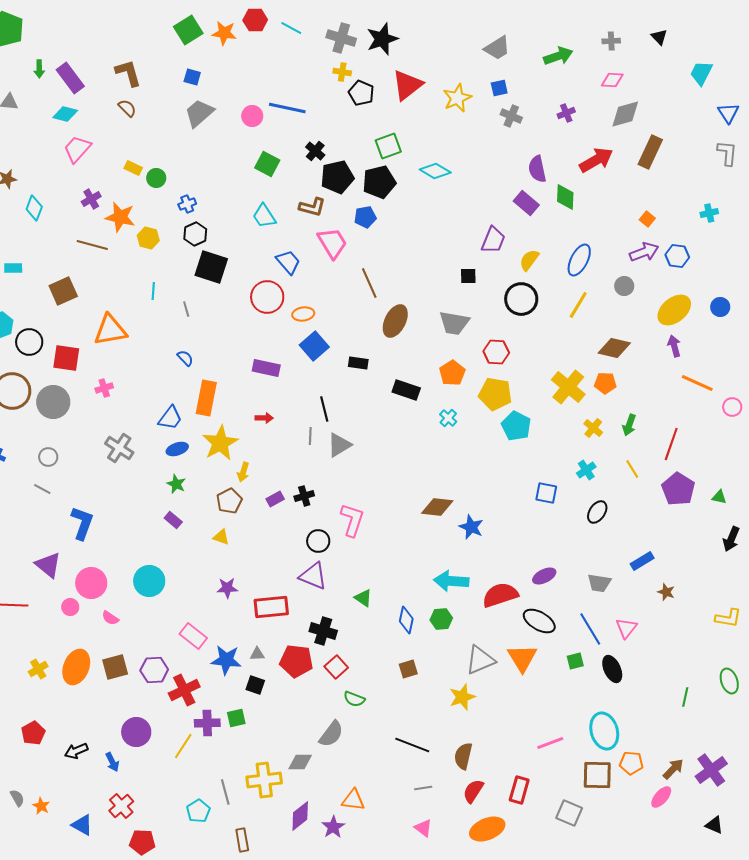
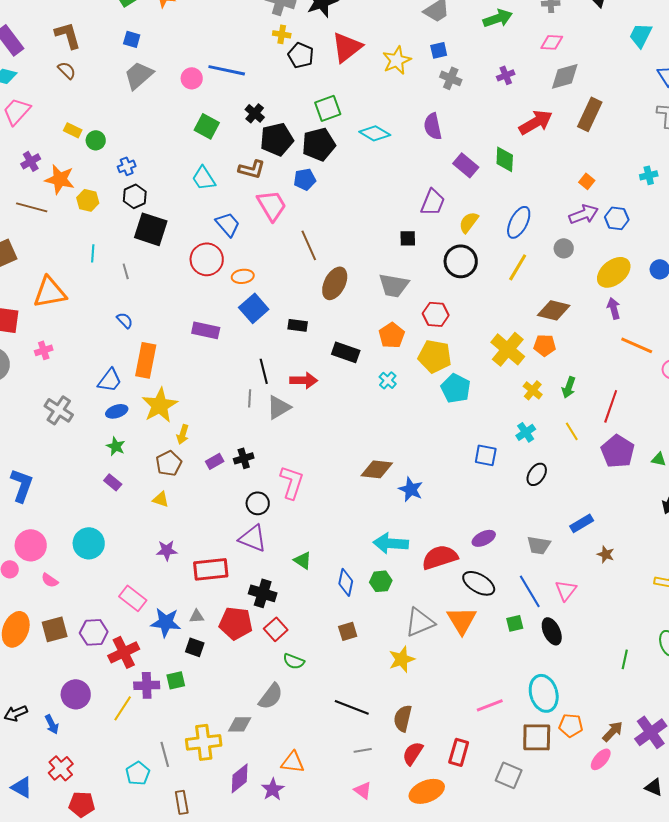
purple semicircle: (537, 169) -> (433, 126), moved
red arrow: (264, 418) -> (304, 380), moved, size x1.5

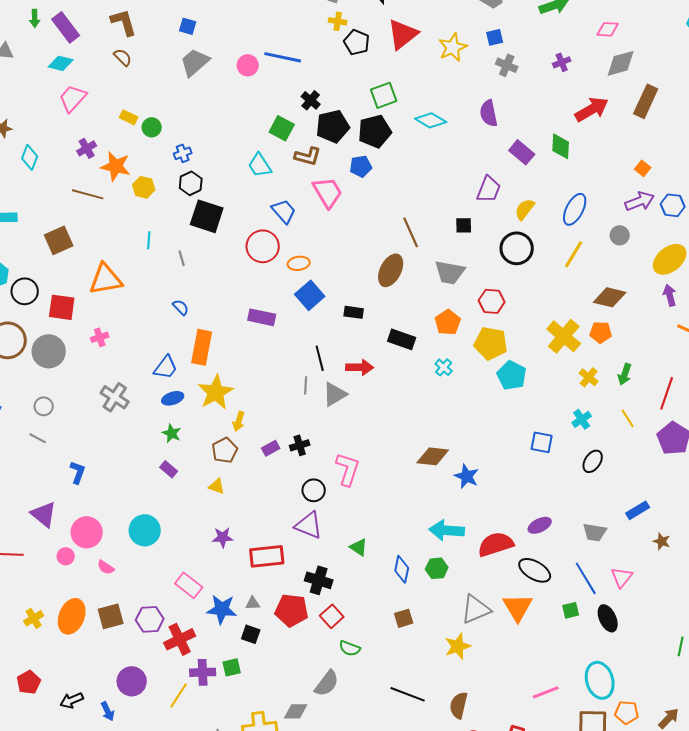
green square: (207, 126) -> (282, 128), moved
brown line: (309, 245) -> (411, 232), moved
blue L-shape: (22, 485) -> (78, 472), size x0.7

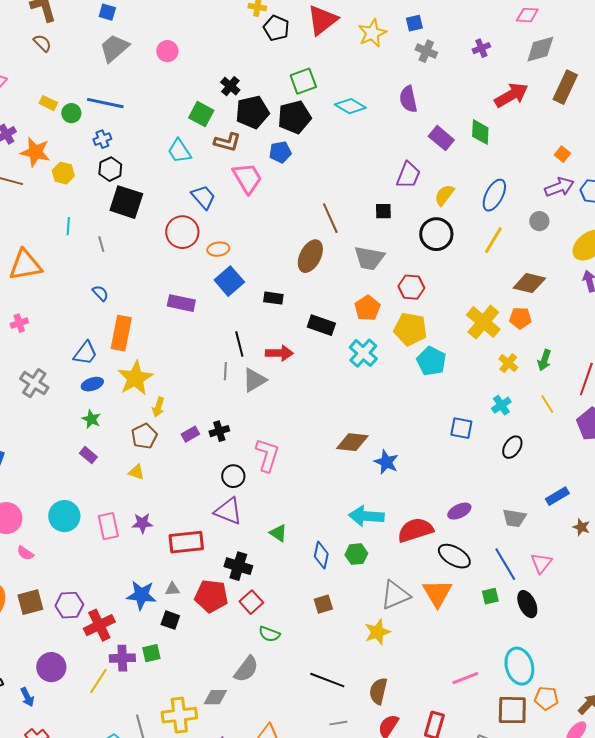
blue line: (283, 57) -> (105, 103), moved
cyan cross: (444, 367) -> (363, 353), size x1.6
pink rectangle: (189, 585) -> (108, 526), moved, turned 40

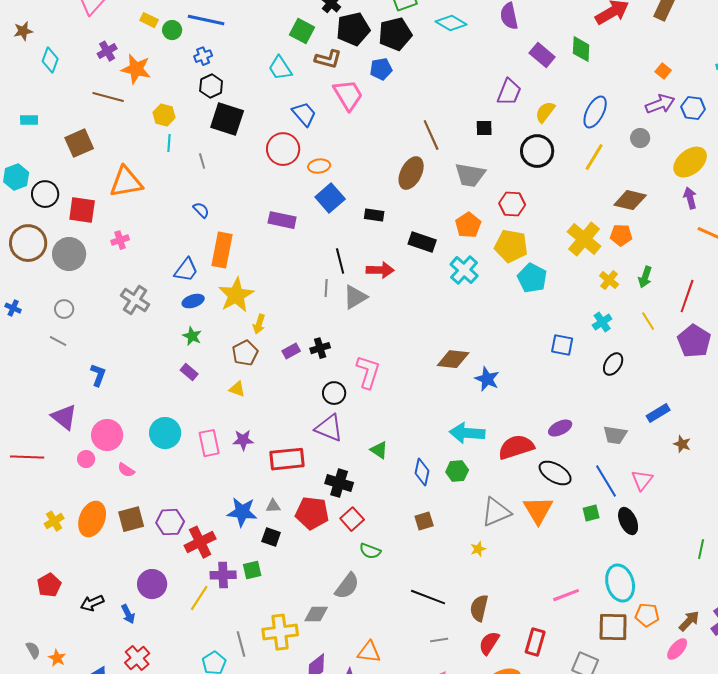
yellow hexagon: (63, 173) -> (164, 115), moved
yellow star: (377, 632) -> (478, 549), size x0.6

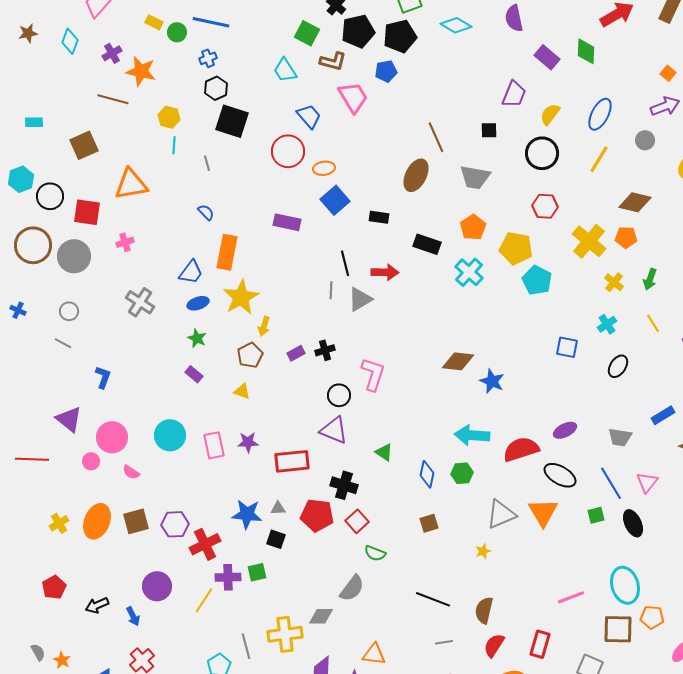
cyan diamond: (50, 60) -> (70, 41), moved
red hexagon: (512, 204) -> (545, 206), moved

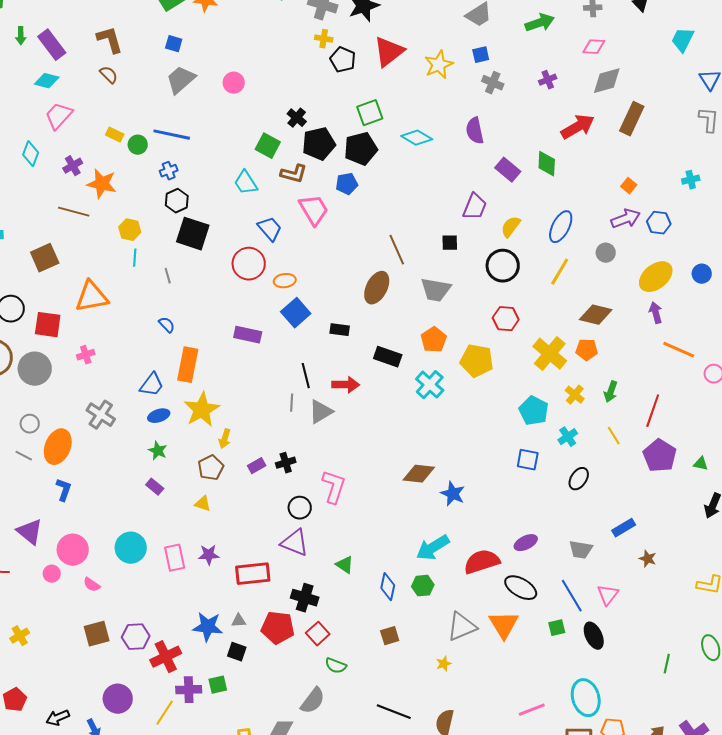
cyan pentagon: (537, 280) -> (534, 411), moved
cyan arrow: (472, 435) -> (433, 548), turned -36
orange ellipse: (97, 521) -> (58, 447), moved

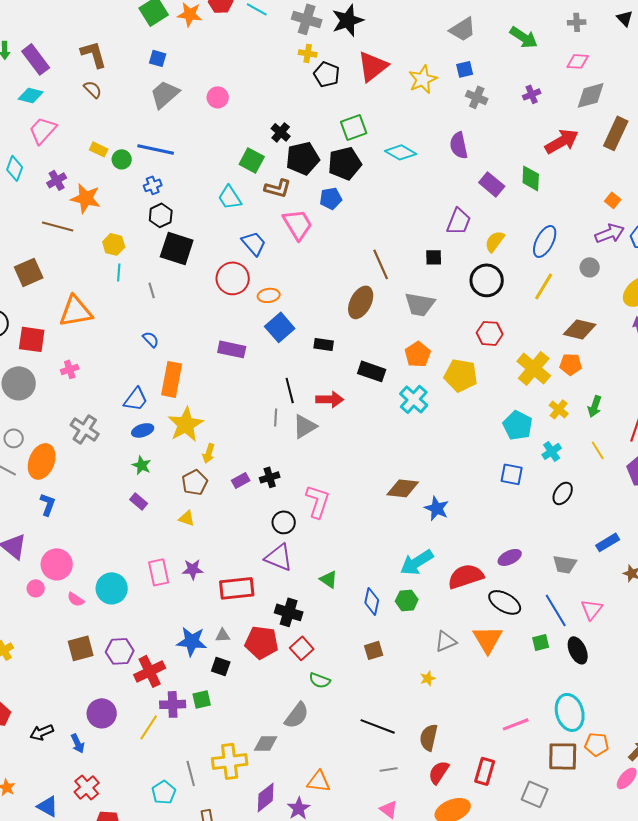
green arrow: (540, 23) -> (524, 37), turned 52
cyan circle: (131, 548) -> (112, 588), moved
gray triangle: (462, 627) -> (446, 641), size x0.7

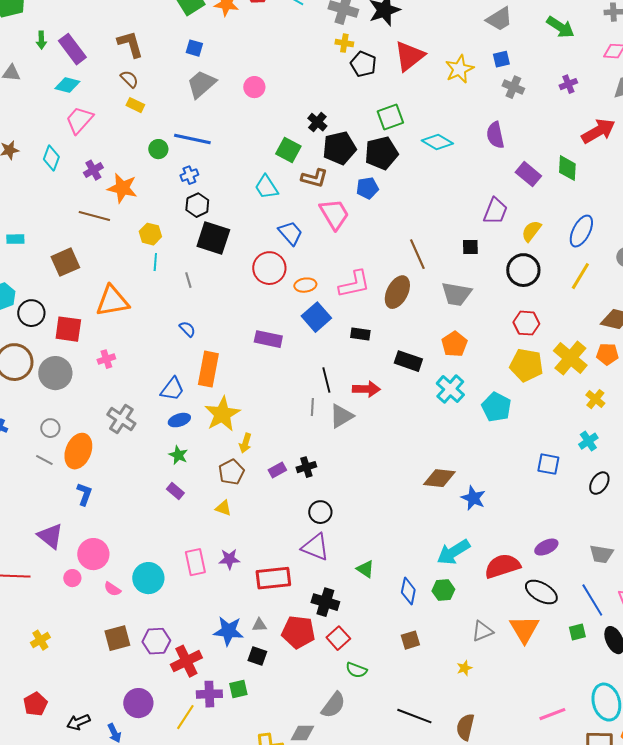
yellow rectangle: (99, 149) -> (135, 105), moved
yellow pentagon: (461, 375) -> (526, 365), moved
cyan pentagon: (518, 425) -> (496, 407), moved
pink L-shape: (318, 501) -> (354, 284), moved, turned 60

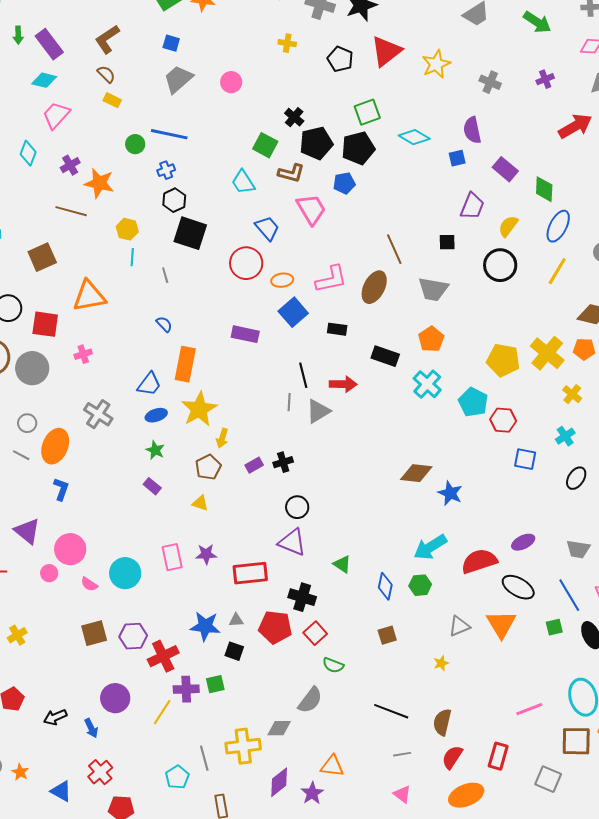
yellow cross: (344, 43) -> (287, 43), moved
brown L-shape: (130, 44) -> (107, 39), turned -108
blue square: (501, 59) -> (457, 158), moved
green diamond: (567, 168) -> (544, 189), moved
red hexagon: (526, 323) -> (503, 420), moved

